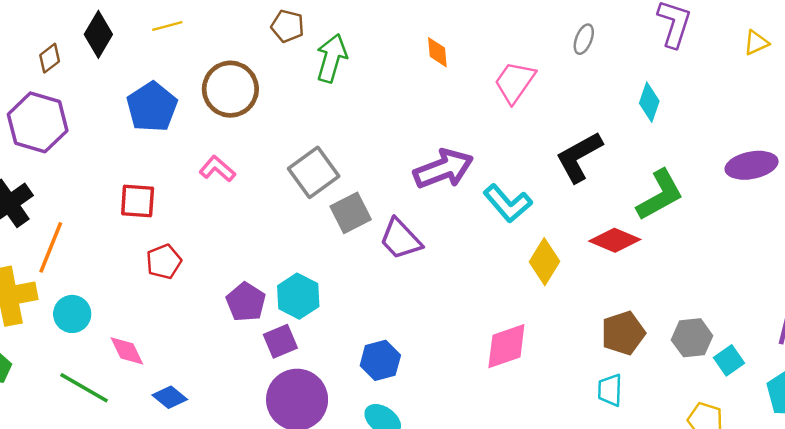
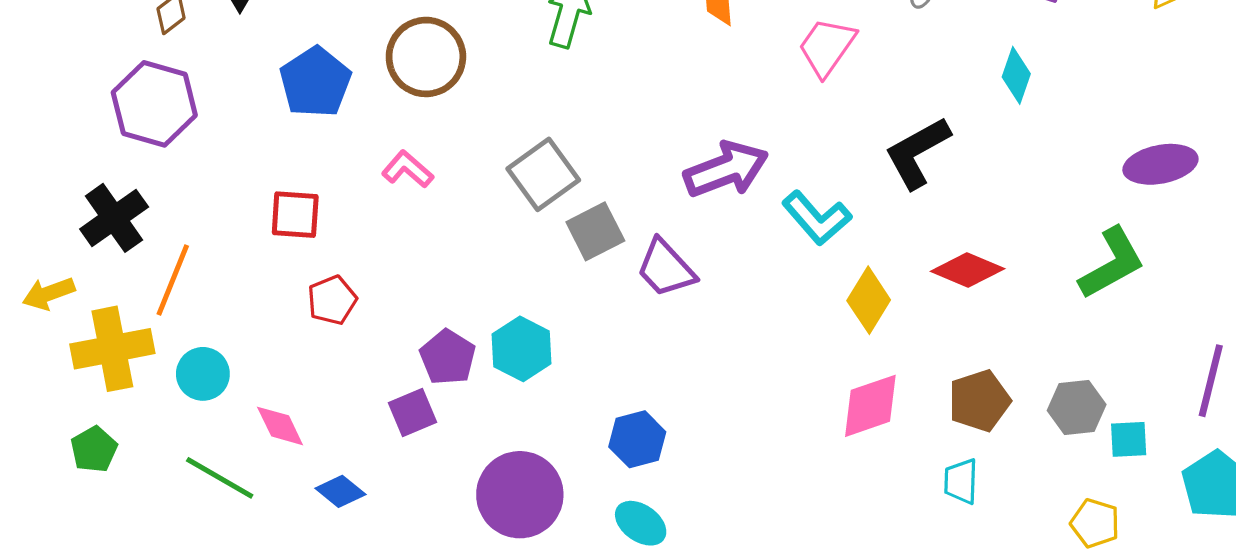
green L-shape: (660, 195) -> (1112, 263), moved
purple square: (280, 341) -> (413, 413), moved
pink diamond: (506, 346) -> (870, 406), moved
cyan square: (729, 360) -> (1129, 439), turned 32

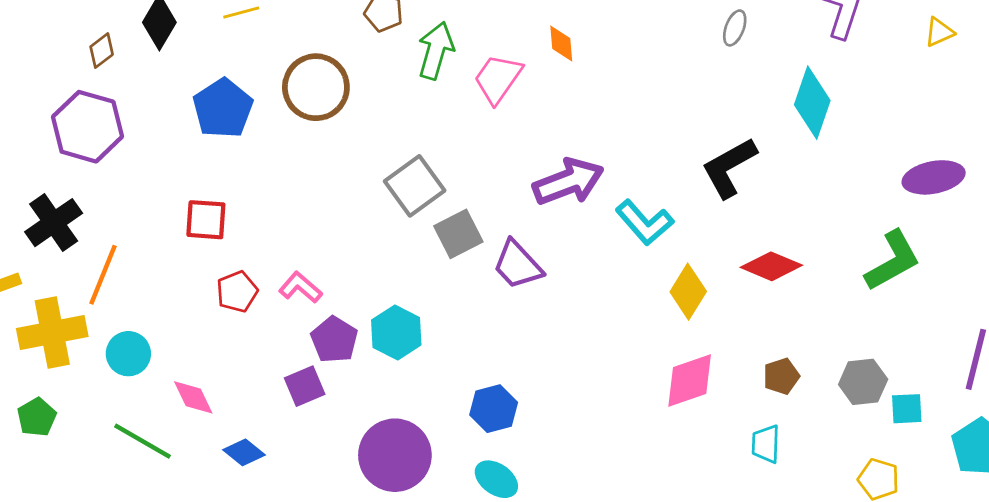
pink trapezoid: (827, 47) -> (498, 79), moved
cyan diamond: (1016, 75) -> (812, 103), size x1.5
pink L-shape: (408, 169) -> (300, 287), moved
brown pentagon: (979, 401) -> (781, 376), size x0.7

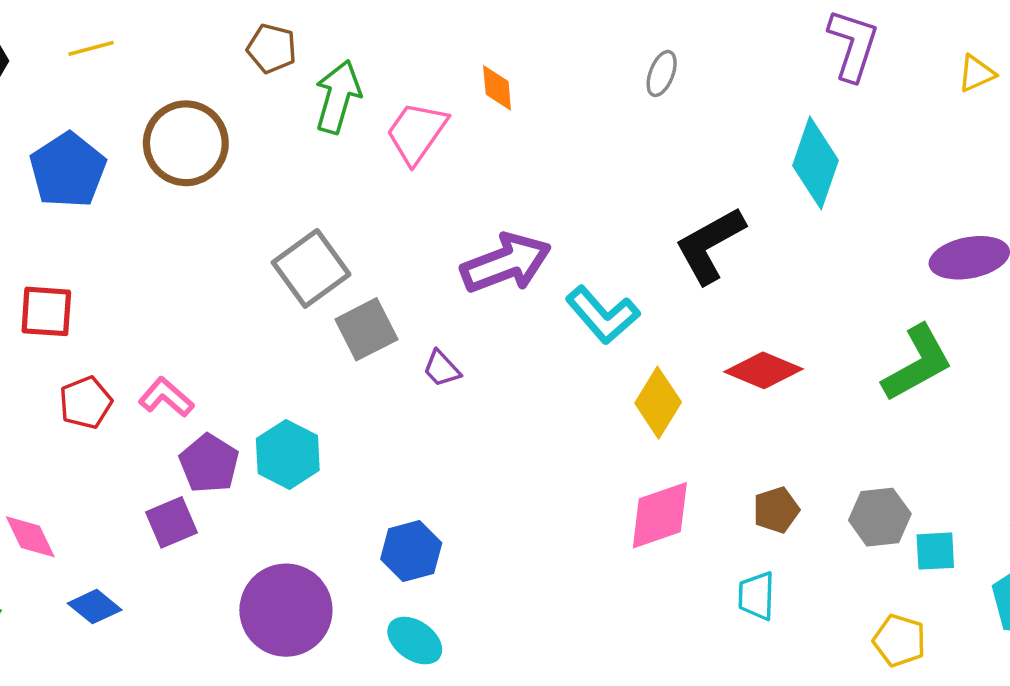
gray ellipse: (735, 28) -> (662, 73), moved
purple trapezoid: (518, 265) -> (442, 369), size x0.6

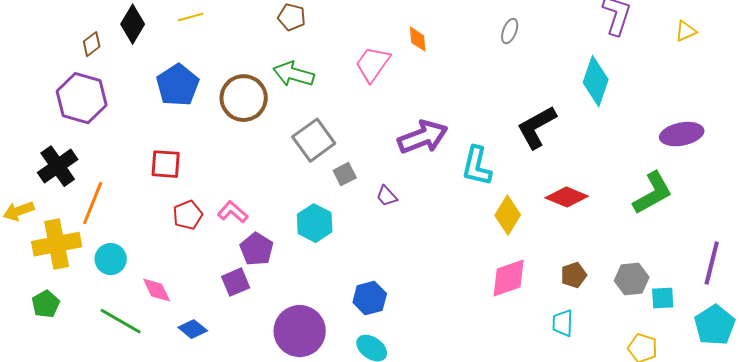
green arrow: (338, 97) -> (294, 74), moved, turned -90
brown circle: (186, 143) -> (244, 98), moved
cyan L-shape: (603, 315) -> (477, 166), turned 54
gray square: (366, 329) -> (345, 174), size x0.7
cyan hexagon: (288, 454) -> (315, 223), moved

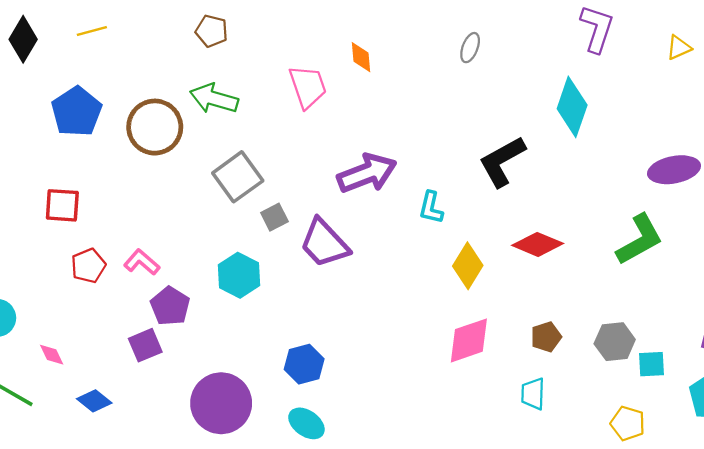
pink trapezoid: (373, 64) -> (308, 87), turned 126
cyan L-shape: (477, 166) -> (431, 208), size x0.7
purple trapezoid: (387, 196) -> (324, 243), size x2.0
pink diamond: (157, 290) -> (52, 355), size x0.7

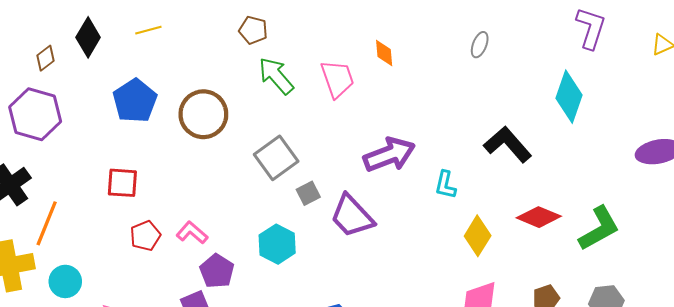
green arrow: (214, 99) -> (276, 76), moved, turned 33
black L-shape: (502, 161) -> (508, 144), turned 78
green L-shape: (640, 240) -> (599, 228), moved

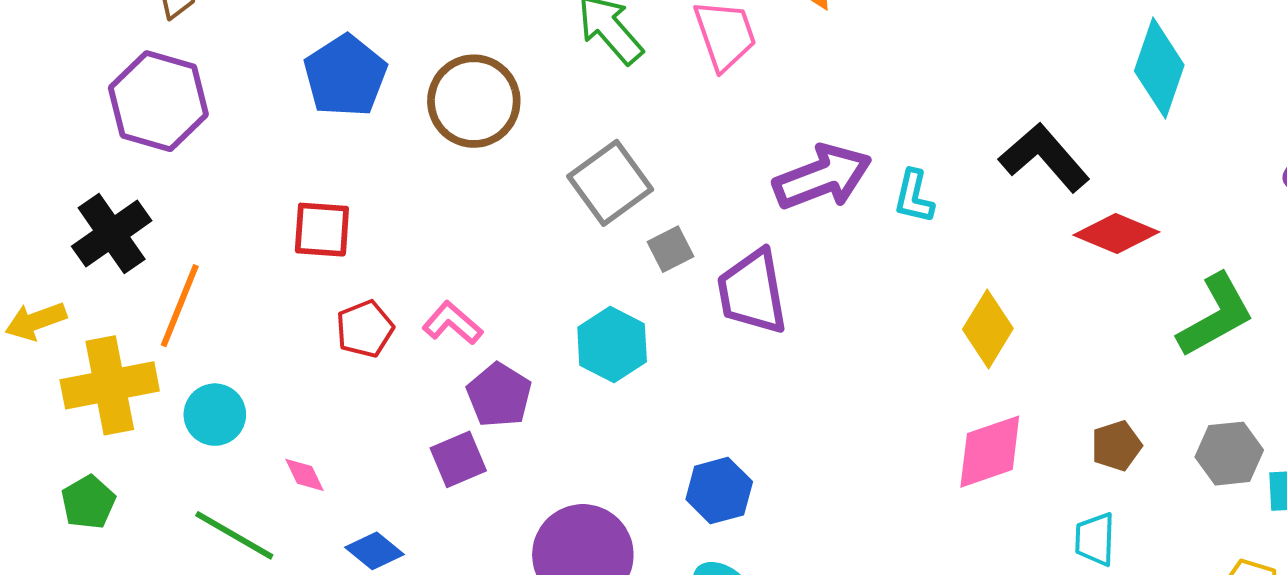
cyan L-shape: (445, 185) -> (914, 197), moved
purple trapezoid: (352, 216) -> (752, 292), turned 33
red diamond: (539, 217) -> (1116, 234), moved

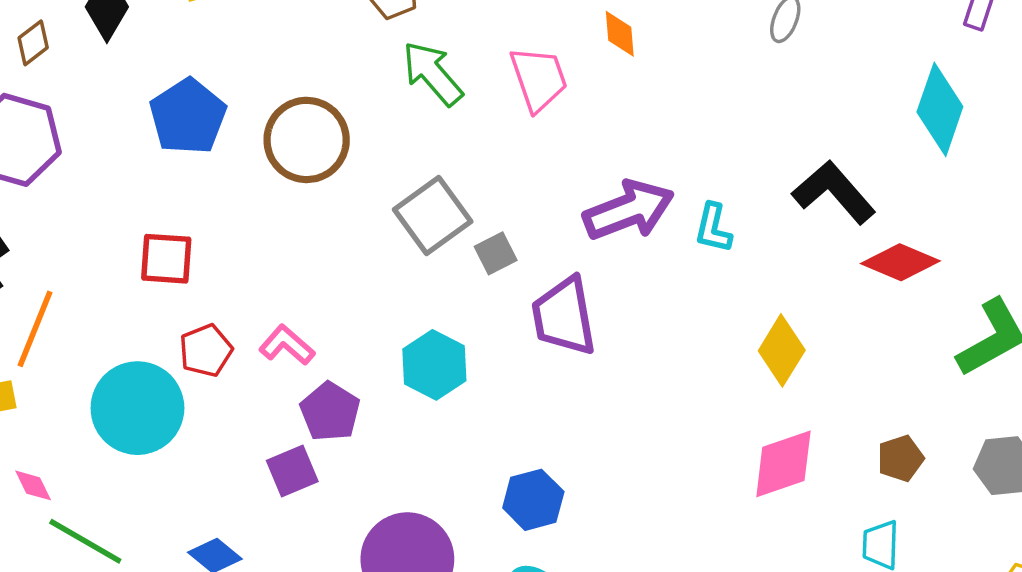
gray square: (670, 249) -> (496, 253), moved
cyan circle: (215, 415) -> (137, 408), moved, size x1.6
pink diamond: (304, 475) -> (33, 485), moved

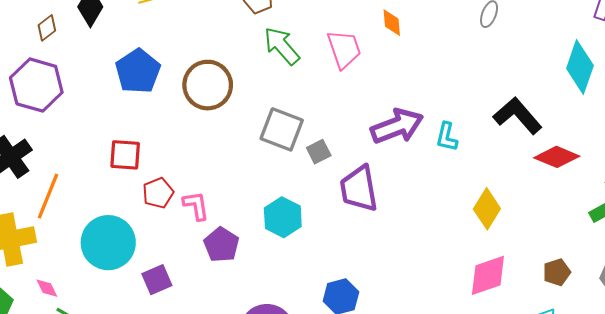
gray square: (433, 216) -> (282, 129), turned -33
pink L-shape: (287, 345) -> (196, 206), turned 40
red pentagon: (206, 350) -> (158, 193), moved
purple square: (292, 471) -> (157, 280), moved

